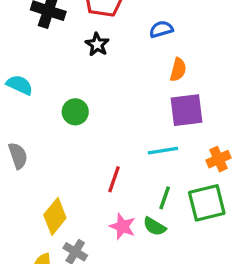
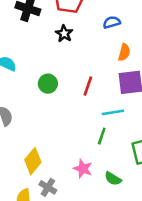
red line: (114, 179) -> (88, 86), moved
green line: (165, 198) -> (102, 136), moved
green semicircle: (154, 226) -> (113, 179), moved

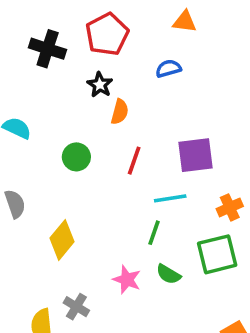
orange semicircle: (124, 52) -> (120, 112), moved
yellow diamond: (33, 161) -> (62, 240), moved
green semicircle: (113, 179) -> (168, 274), moved

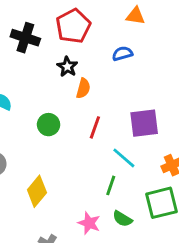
cyan line: (170, 198) -> (124, 158), turned 50

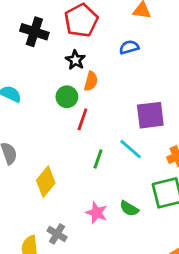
green circle: (49, 125) -> (67, 97), moved
red line: (95, 127) -> (82, 119), moved
green line: (111, 185) -> (98, 159), moved

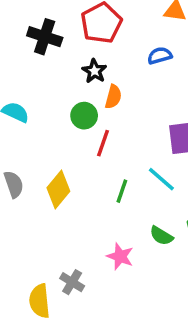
yellow diamond: (46, 182) -> (58, 189), moved
green semicircle: (129, 208) -> (161, 236), moved

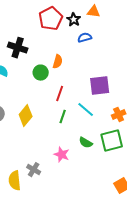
black cross: (45, 37) -> (18, 48), moved
black star: (94, 71) -> (74, 20), moved
red line: (103, 143) -> (60, 94), moved

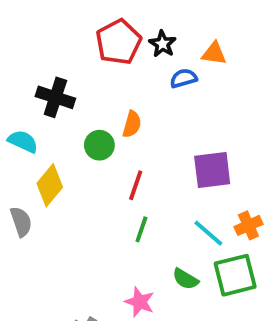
orange triangle: (94, 12) -> (214, 53), moved
cyan line: (86, 110) -> (208, 233), moved
yellow diamond: (26, 116) -> (50, 185), moved

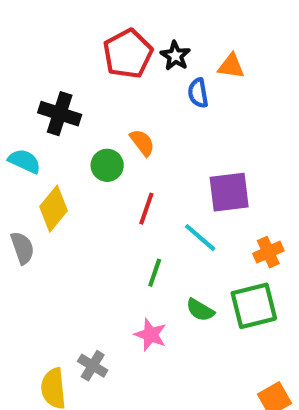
blue semicircle: (183, 78) -> (198, 93), turned -84
orange semicircle: (132, 124) -> (142, 143), turned -52
green line: (141, 229) -> (155, 273), moved
cyan line: (208, 233) -> (200, 238), moved

